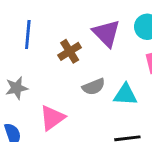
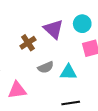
pink triangle: (52, 118) -> (17, 90), turned 30

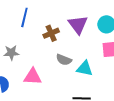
gray semicircle: (46, 67) -> (64, 60), turned 35

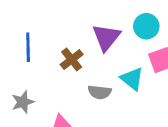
purple triangle: (78, 25) -> (106, 37), turned 30
cyan triangle: (85, 68) -> (132, 79), moved, turned 42

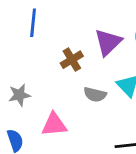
blue line: (28, 47) -> (33, 23), moved

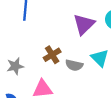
brown cross: (72, 60) -> (52, 55), moved

